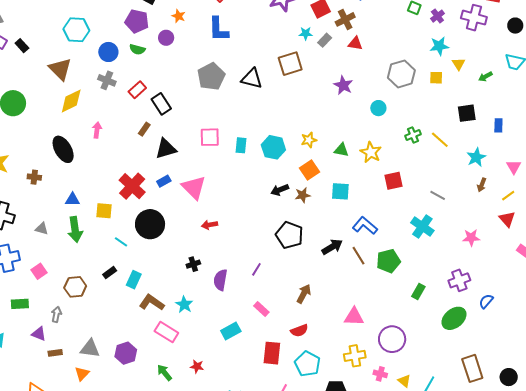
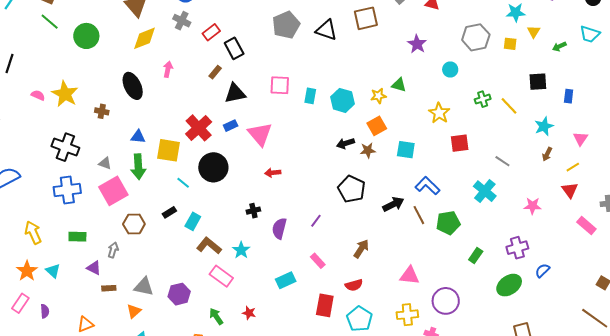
green triangle: (341, 150) -> (399, 85), moved
yellow square: (104, 211) -> (169, 150), size x1.4
pink square: (39, 271) -> (113, 191), moved, size x1.8

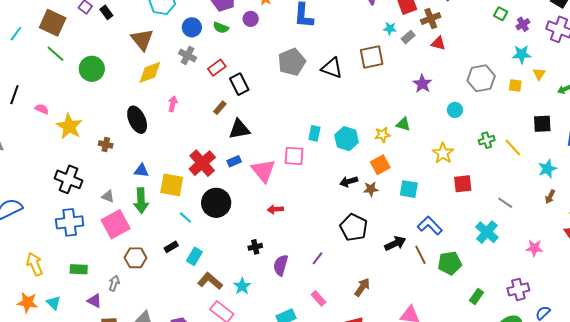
pink square: (280, 85) -> (294, 156), moved
pink semicircle: (38, 95) -> (42, 109), moved
orange star: (27, 271) -> (28, 302), turned -30

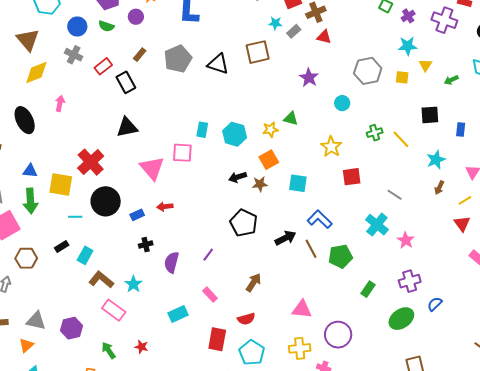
brown rectangle: (220, 108) -> (140, 55), moved
blue rectangle: (234, 161) -> (137, 215), moved
cyan line: (185, 218) -> (75, 217), turned -40
pink star: (534, 248) -> (406, 240), moved, turned 30

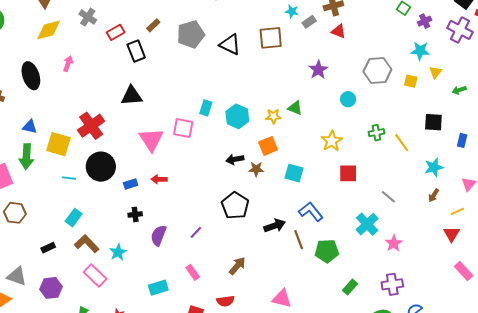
black rectangle: (62, 246) -> (48, 248), moved

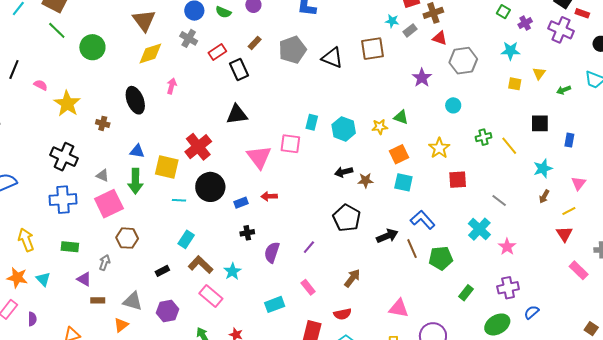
cyan star: (420, 51) -> (510, 51), moved
gray hexagon: (377, 70) -> (463, 61), moved
orange square: (268, 146) -> (399, 154), moved

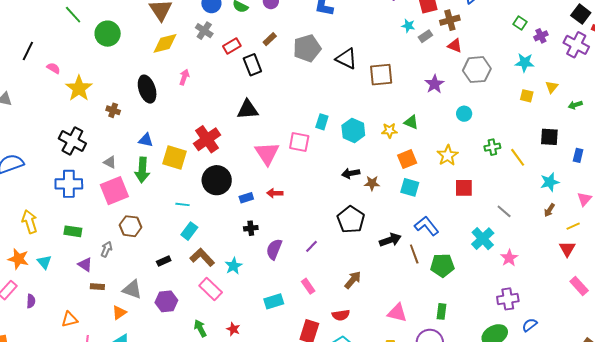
brown square: (372, 49) -> (381, 75), moved
cyan line: (179, 200) -> (183, 204), moved
green rectangle: (466, 293) -> (441, 311), moved, turned -35

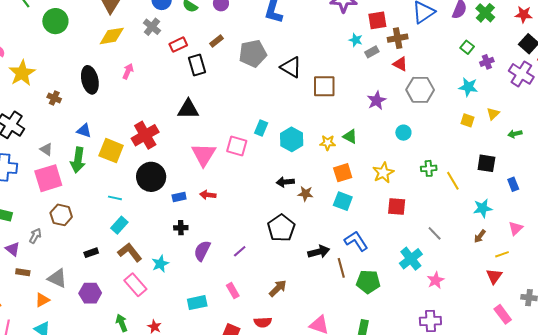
blue rectangle: (578, 155) -> (513, 184), turned -40

